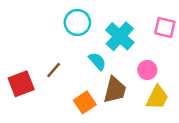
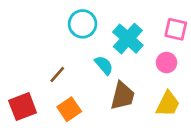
pink circle: (147, 70) -> (166, 63), moved
red square: (21, 84) -> (23, 107), moved
orange square: (85, 102) -> (69, 109), moved

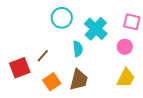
cyan semicircle: (104, 65) -> (78, 49), turned 35
brown trapezoid: (123, 96) -> (79, 80), moved
red square: (23, 107) -> (20, 68), moved

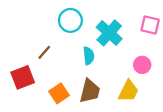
pink circle: (125, 47) -> (142, 65), moved
brown line: (43, 56) -> (44, 52), moved
yellow trapezoid: (126, 78) -> (129, 91), moved

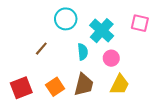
pink circle: (142, 65) -> (111, 58), moved
red square: (23, 77) -> (21, 88), moved

